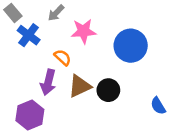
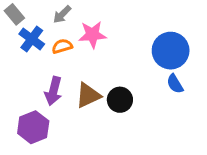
blue circle: (131, 46) -> (171, 51), moved
orange semicircle: (63, 57) -> (62, 46), moved, turned -60
blue semicircle: (158, 106) -> (175, 84), moved

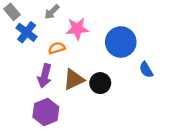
orange semicircle: (62, 46) -> (57, 48), moved
blue circle: (171, 51) -> (121, 42), moved
purple hexagon: (33, 127) -> (46, 112), moved

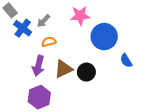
gray arrow: (52, 12) -> (44, 21), moved
pink star: (77, 29) -> (80, 16), moved

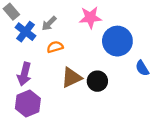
purple arrow: (38, 66) -> (24, 74), moved
purple hexagon: (39, 97) -> (28, 103), moved

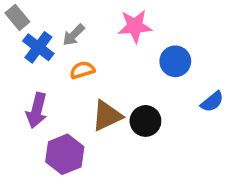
blue circle: (117, 41) -> (175, 61), size x0.7
blue semicircle: (142, 68) -> (212, 102), turned -98
purple hexagon: (28, 103) -> (65, 154), moved

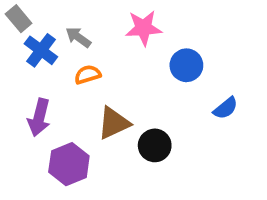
gray arrow: (74, 35) -> (78, 37), turned 80
black circle: (145, 121) -> (155, 145), moved

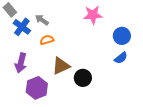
pink star: (144, 28) -> (93, 15), moved
blue circle: (186, 65) -> (122, 36), moved

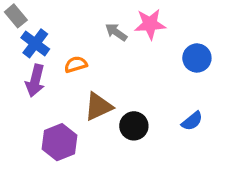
gray arrow: (42, 20) -> (116, 32), moved
blue semicircle: (121, 58) -> (192, 121), moved
purple arrow: (21, 63) -> (35, 81), moved

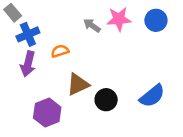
blue cross: (35, 43) -> (28, 34), turned 30
blue circle: (197, 58) -> (156, 20), moved
blue semicircle: (192, 121) -> (152, 96), size x1.5

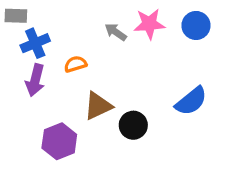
gray rectangle: (13, 13) -> (16, 16), turned -48
blue semicircle: (152, 96) -> (191, 101), moved

